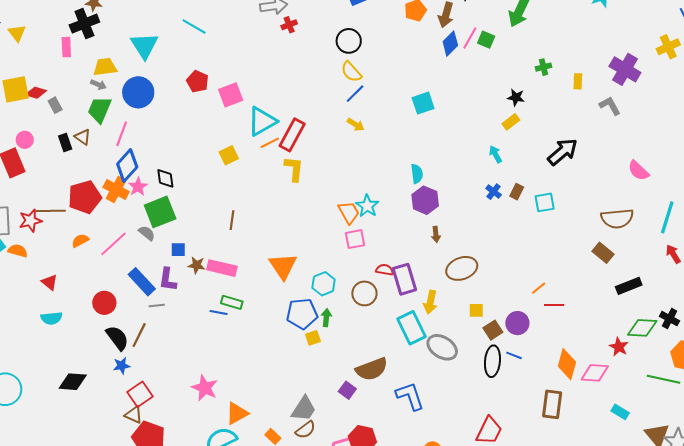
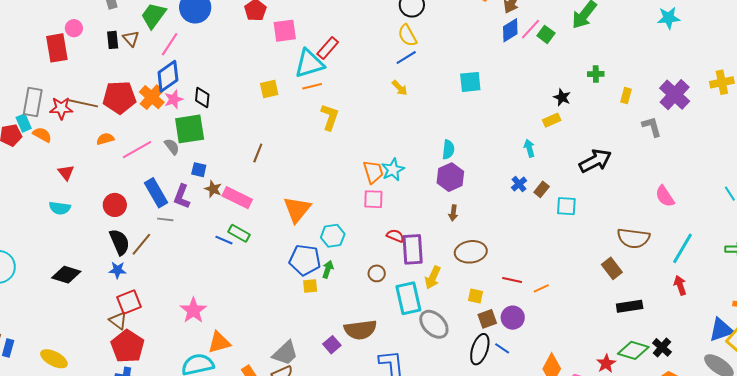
red rectangle: (292, 135) -> (328, 48), moved, size x0.7
brown circle: (364, 293) -> (377, 273), moved, size x0.7
red line: (554, 305) -> (512, 280), moved

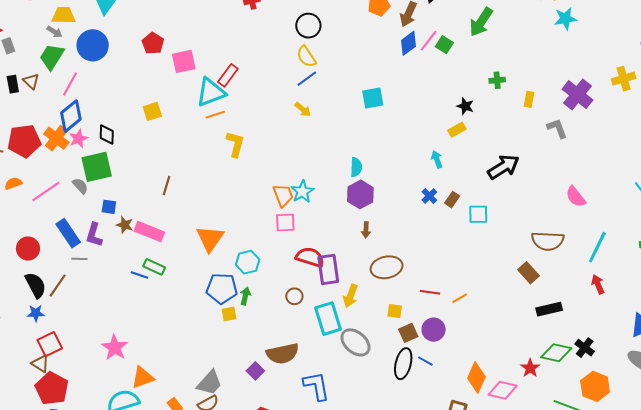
yellow square: (269, 89) -> (152, 111), moved
red semicircle: (395, 236) -> (310, 257), size x1.6

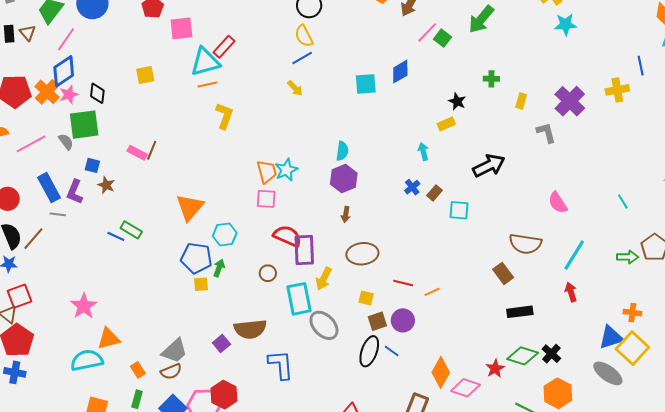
blue diamond: (408, 43) -> (400, 72), moved
pink rectangle: (149, 232) -> (137, 153), moved, size x0.7

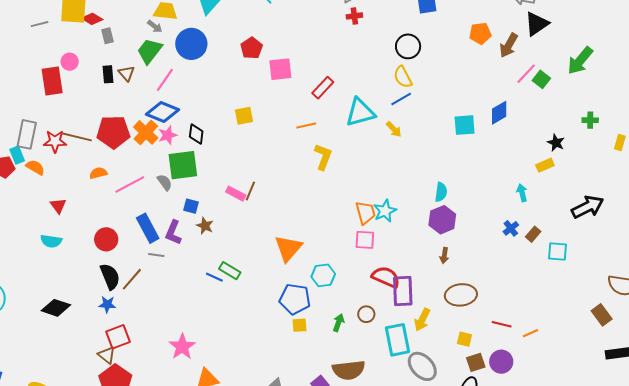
cyan triangle: (205, 62) -> (360, 112), moved
blue diamond: (64, 71) -> (162, 112), turned 56
green arrow: (219, 268) -> (338, 323), moved

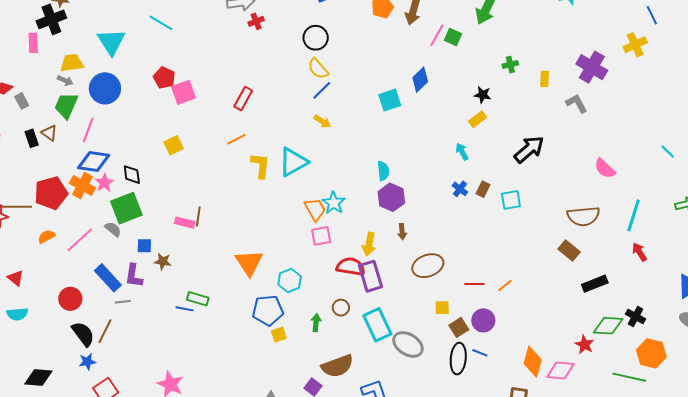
pink square: (280, 69) -> (183, 92), moved
cyan triangle: (360, 112) -> (293, 162), moved
yellow arrow: (422, 320) -> (369, 244), moved

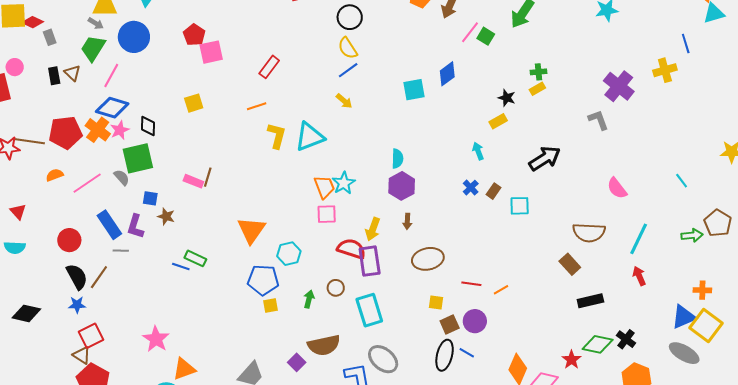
yellow rectangle: (545, 79) -> (537, 89), moved, turned 49
gray ellipse: (408, 344) -> (383, 359), moved

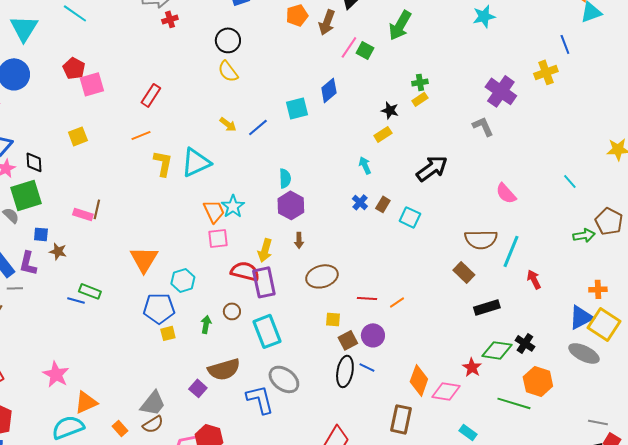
blue line: (348, 70) -> (258, 127), moved
cyan square: (520, 206) -> (410, 217), turned 30
cyan line: (639, 239) -> (511, 251), moved

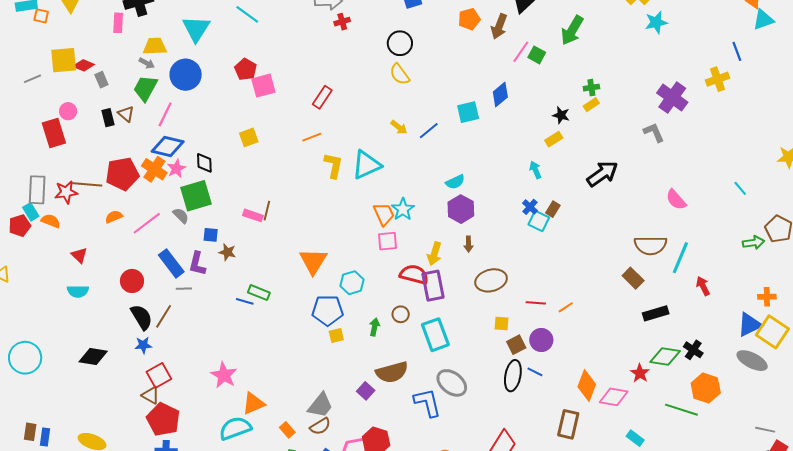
cyan semicircle: (285, 178) -> (455, 182), turned 66
cyan square: (410, 217) -> (539, 221), moved

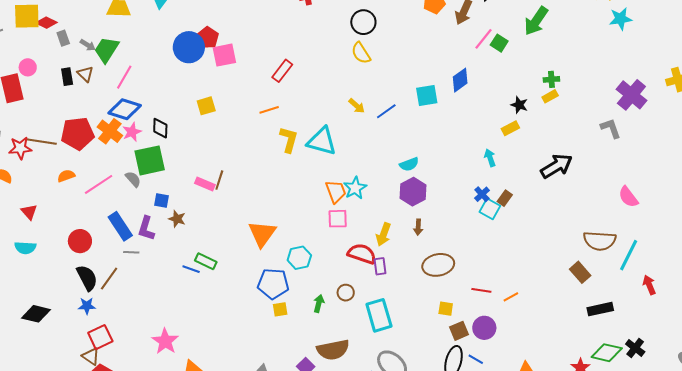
gray arrow: (147, 63) -> (88, 45), moved
blue circle: (186, 75) -> (189, 47), moved
cyan triangle: (366, 165) -> (322, 141), turned 36
purple rectangle: (433, 286) -> (380, 266), size x0.6

